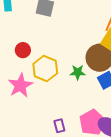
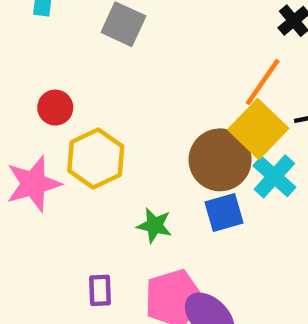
green star: (78, 72) -> (154, 225), moved

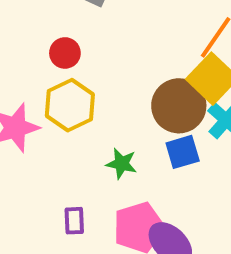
red circle: (55, 108) -> (65, 53), moved

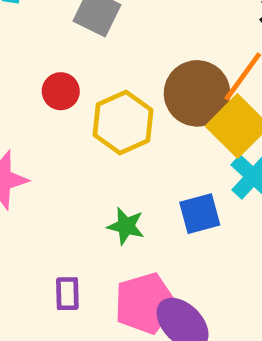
yellow hexagon: (70, 105) -> (123, 123), moved
brown circle: (179, 106) -> (197, 93), moved

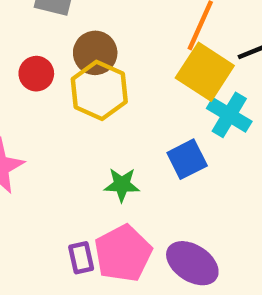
brown circle: (197, 93) -> (95, 53), moved, size x0.7
pink pentagon: (145, 303) -> (123, 253), moved

